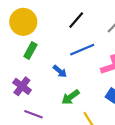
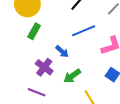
purple cross: (22, 86) -> (44, 67), moved

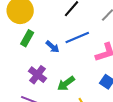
blue arrow: (62, 51) -> (52, 47), moved

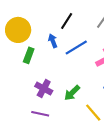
blue arrow: (52, 47) -> (53, 41), moved, turned -144

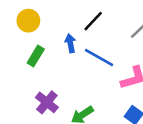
yellow circle: (18, 30) -> (28, 21), size x0.7
blue line: (76, 47) -> (99, 58), turned 50

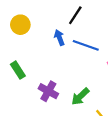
green rectangle: (36, 56) -> (18, 70), moved, turned -54

